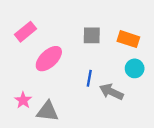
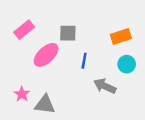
gray square: (92, 35) -> (68, 33), moved
orange rectangle: (128, 39) -> (121, 37), turned -36
blue line: (89, 78) -> (84, 61), moved

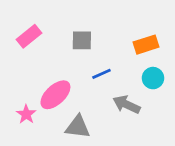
pink ellipse: (46, 55) -> (55, 95), moved
blue line: (84, 61) -> (101, 74), turned 56
gray triangle: (45, 104) -> (78, 127), moved

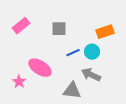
cyan circle: (153, 78) -> (92, 52), moved
pink ellipse: (55, 95) -> (40, 68), turned 75
gray triangle: (78, 127) -> (72, 91), moved

